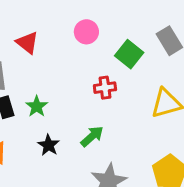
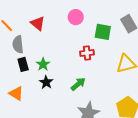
green square: (129, 54) -> (103, 32), turned -30
black star: (49, 145) -> (46, 82), moved

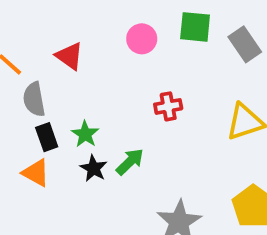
green square: (103, 32) -> (195, 27), moved
green arrow: (78, 84) -> (130, 162), moved
orange triangle: (16, 93) -> (36, 173), moved

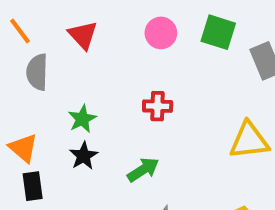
red cross: (168, 106) -> (158, 106), moved
black rectangle: (47, 137) -> (33, 186), moved
green arrow: (130, 162) -> (143, 170), moved

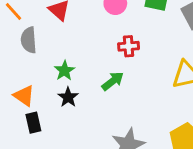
red cross: (158, 106) -> (129, 46), moved
green arrow: (143, 170) -> (113, 81), moved

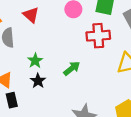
red cross: (129, 46) -> (98, 36), moved, size x1.5

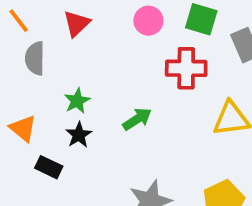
red triangle: (31, 15) -> (77, 24), turned 30
black rectangle: (12, 100) -> (49, 167), moved, turned -56

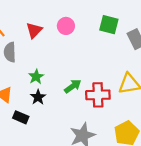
pink circle: (148, 21) -> (66, 26), moved
red cross: (186, 68) -> (98, 95), moved

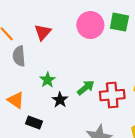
pink circle: (66, 26) -> (90, 25), moved, size x1.5
black star: (38, 97) -> (60, 100), moved

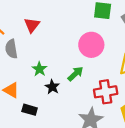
pink circle: (90, 25) -> (91, 45), moved
red cross: (112, 95) -> (106, 92), moved

